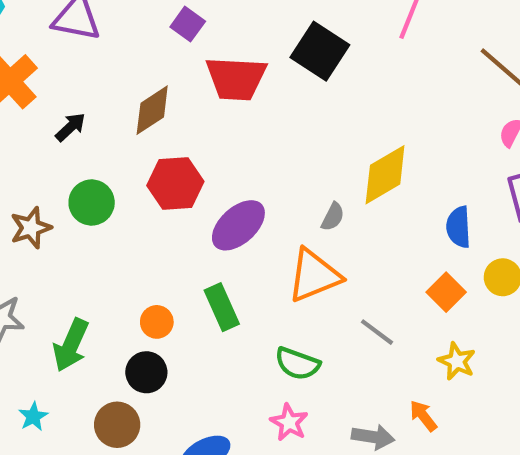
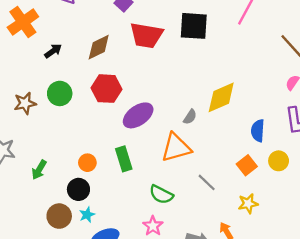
black square: (320, 51) -> (194, 26), turned -36
green arrow: (71, 345) -> (39, 170), size x0.7
yellow star: (457, 361) -> (248, 204), turned 30
cyan star: (33, 417) -> (87, 215), moved

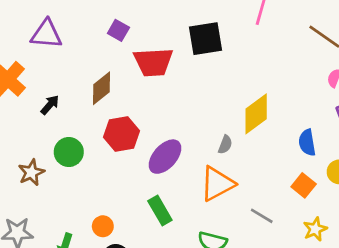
orange circle: (87, 163) -> (103, 226), moved

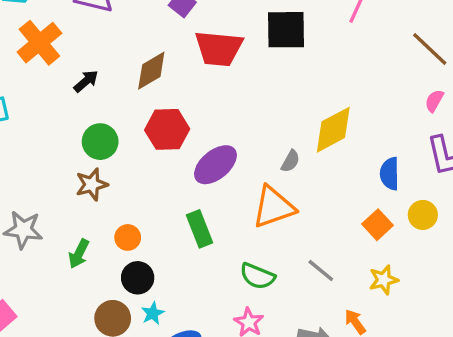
brown star: (31, 172) -> (92, 184), moved
gray line: (262, 216) -> (321, 271), moved

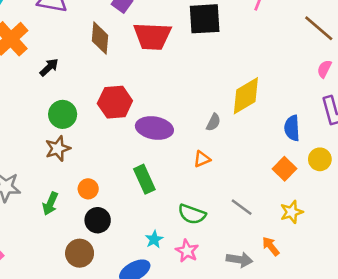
brown diamond: (151, 71) -> (100, 38), moved, turned -52
purple ellipse: (215, 165) -> (154, 128), turned 52
orange triangle: (274, 207) -> (202, 159), size x0.5
cyan star: (153, 313) -> (154, 239), moved

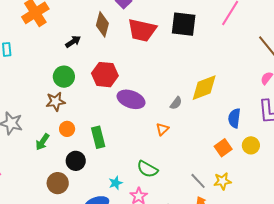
black arrow: (49, 67) -> (73, 42), moved
orange triangle: (202, 159) -> (162, 129), turned -32
green rectangle: (144, 179) -> (98, 137), moved
orange circle: (88, 189) -> (67, 129), moved
gray line: (242, 207) -> (198, 181), moved

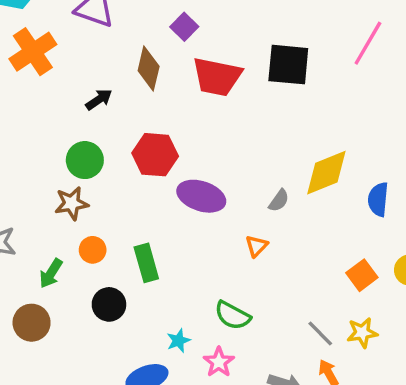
blue semicircle: (234, 118) -> (378, 199), moved
brown circle: (58, 183) -> (32, 323), moved

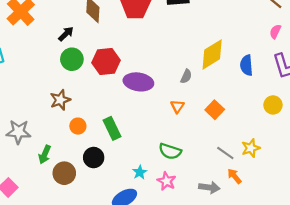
green circle: (85, 160) -> (72, 59), moved
green arrow: (51, 273) -> (45, 155), moved
orange square: (362, 275) -> (215, 110), moved
brown circle: (32, 323) -> (64, 173), moved

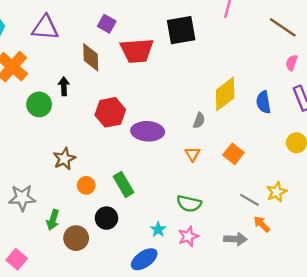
black arrow: (66, 34) -> (64, 86), turned -42
green circle: (72, 59) -> (39, 104), moved
pink star: (167, 181) -> (188, 236), turned 30

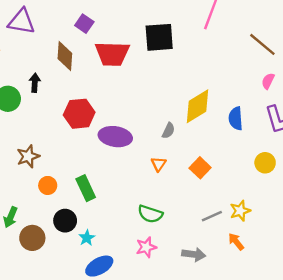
gray line: (249, 200) -> (212, 216), turned -60
orange arrow: (262, 224) -> (236, 242), moved
cyan star: (158, 229) -> (87, 238), moved

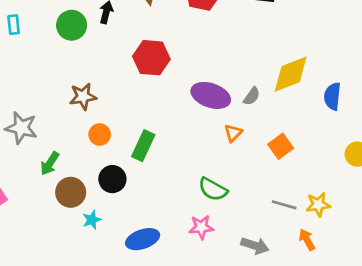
purple ellipse: (115, 137) -> (211, 95), moved
green rectangle: (86, 188) -> (143, 146), turned 40
gray line: (212, 216) -> (284, 205), turned 30
cyan star: (87, 238) -> (92, 220), moved

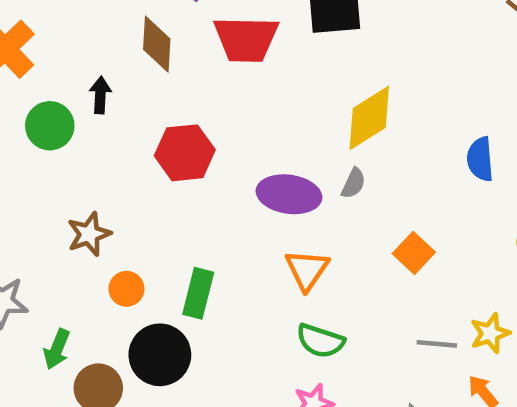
yellow diamond: (291, 74) -> (369, 118), moved
orange triangle: (233, 133) -> (307, 270), moved, size x1.5
black circle: (112, 179) -> (160, 355), size x1.4

